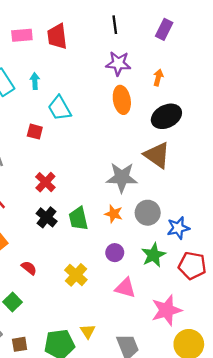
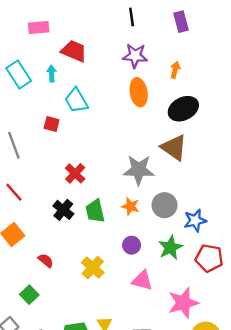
purple rectangle: (164, 29) -> (181, 22), turned -42
red trapezoid: (57, 36) -> (74, 51), moved, turned 120
red cross: (45, 182) -> (75, 173), moved

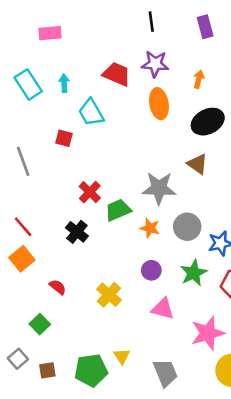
red trapezoid: (74, 51) -> (117, 74), moved
brown triangle: (174, 148) -> (197, 164), size x0.7
red line: (14, 192) -> (23, 227), moved
green trapezoid: (95, 211) -> (118, 210), moved, turned 80

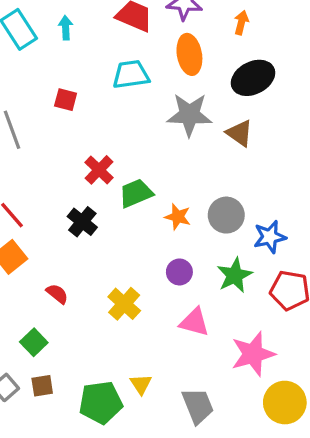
cyan trapezoid: (91, 113) -> (131, 75), moved, turned 112
gray star: (159, 188) -> (189, 115), moved
brown square: (47, 370) -> (42, 386), moved

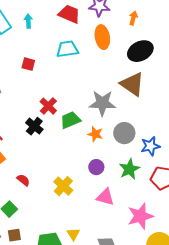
gray star: (189, 115) -> (102, 103), moved
brown triangle: (240, 133) -> (132, 84), size x1.5
black cross: (82, 222) -> (34, 126), moved

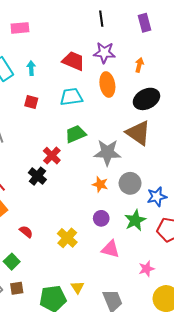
red square: (28, 64) -> (31, 102), moved
green trapezoid: (70, 120) -> (75, 134), moved
pink star: (140, 216) -> (146, 269), size x0.6

